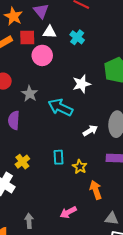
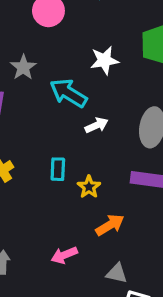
white arrow: (90, 131) -> (97, 125), moved
orange arrow: (96, 190) -> (110, 225), turned 72
gray triangle: (112, 219) -> (117, 273), moved

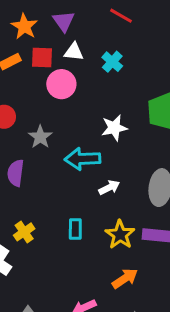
cyan arrow: (68, 93) -> (82, 159), turned -32
yellow star: (89, 187) -> (120, 235), moved, size x1.4

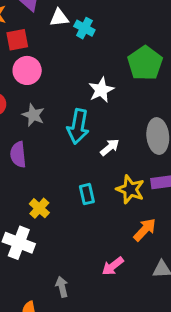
white triangle: (74, 52) -> (59, 18), moved
pink circle: (61, 84) -> (27, 70), moved
cyan arrow: (82, 159) -> (78, 126), turned -64

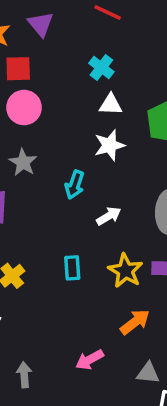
white triangle: (59, 18) -> (111, 105), moved
cyan arrow: (78, 126) -> (75, 185), size x0.7

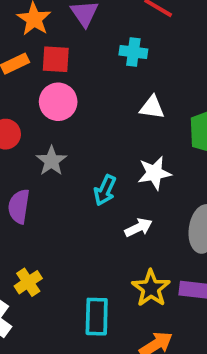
cyan cross: (101, 67) -> (133, 52), moved, turned -35
white star: (109, 145) -> (154, 173), moved
cyan rectangle: (72, 268) -> (97, 317), moved, size x1.4

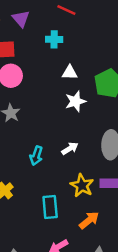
white star: (154, 173) -> (75, 101), moved
cyan arrow: (105, 190) -> (36, 156), moved

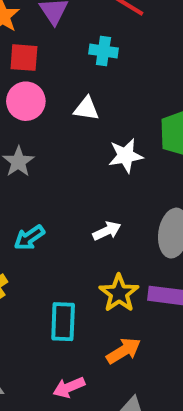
white triangle: (70, 73) -> (86, 109), moved
cyan arrow: (36, 156) -> (29, 238), moved, turned 30

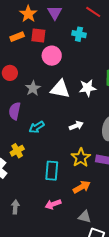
pink circle: (26, 101) -> (52, 56), moved
white triangle: (86, 109) -> (60, 89), moved, size x1.5

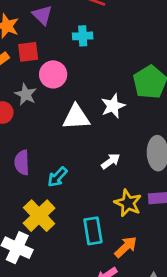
gray star: (33, 88) -> (26, 94), moved
yellow cross: (17, 151) -> (39, 216), size x1.6
orange arrow: (82, 187) -> (126, 247), moved

